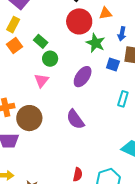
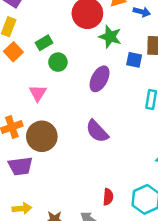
blue arrow: (122, 34) -> (142, 12), moved, turned -80
green rectangle: (41, 41) -> (44, 43), turned -64
pink triangle: (41, 80) -> (38, 93), moved

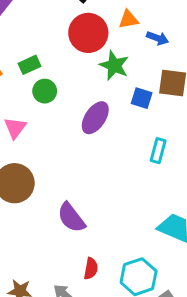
purple semicircle: (97, 131) -> (71, 218), moved

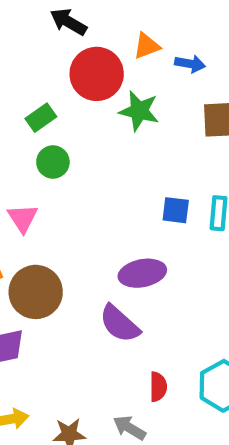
green rectangle: (29, 65) -> (41, 118), moved
blue square: (142, 98) -> (176, 210), moved
purple ellipse: (95, 118) -> (142, 273), moved, turned 56

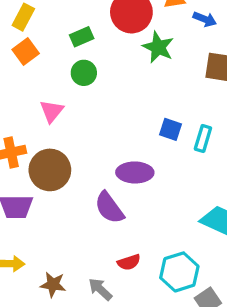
red semicircle: (158, 387) -> (129, 262), turned 60

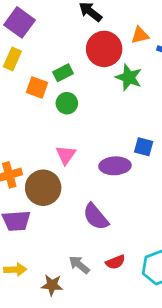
orange square: (26, 51) -> (37, 87), moved, turned -30
pink triangle: (52, 111) -> (66, 155), moved
purple ellipse: (135, 172) -> (115, 166), moved
gray arrow: (100, 289) -> (79, 265), moved

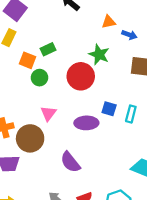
red circle: (104, 49) -> (81, 76), moved
green circle: (67, 103) -> (40, 78), moved

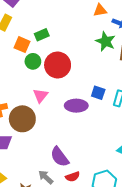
green star: (99, 55) -> (106, 41), moved
red circle: (81, 76) -> (58, 65), moved
purple semicircle: (70, 162) -> (60, 157), moved

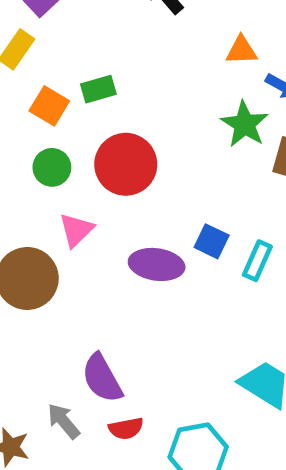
green circle: (33, 61) -> (52, 167), moved

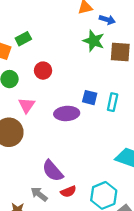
red circle: (126, 164) -> (43, 71), size x0.6

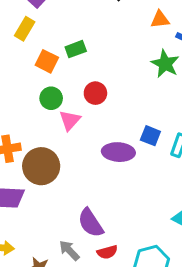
pink triangle: (27, 105) -> (70, 120), moved

